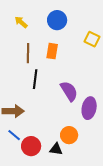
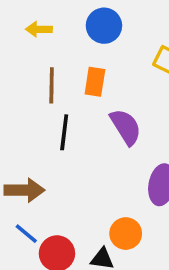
yellow arrow: (21, 22) -> (39, 29), turned -40
purple semicircle: (69, 91) -> (126, 127), moved

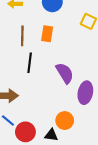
purple semicircle: (126, 127) -> (65, 73), moved

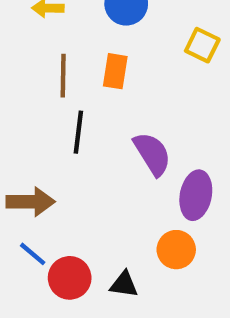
orange circle: (65, 121) -> (176, 250), moved

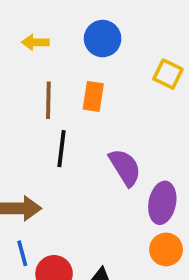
orange circle: (176, 250) -> (166, 249), moved
blue line: (33, 254) -> (22, 253), turned 35

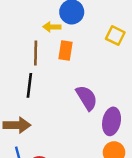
yellow arrow: (35, 42) -> (52, 27), moved
black line: (61, 149) -> (29, 85), moved

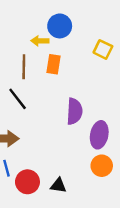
black line: (29, 85) -> (18, 99), turned -45
purple semicircle: (87, 98) -> (74, 111), turned 35

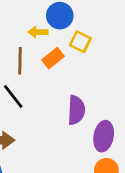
yellow square: (103, 49) -> (80, 42), moved
orange rectangle: (53, 64) -> (53, 58), turned 42

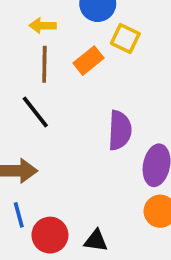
yellow arrow: (38, 32) -> (43, 26), moved

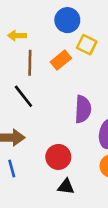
yellow arrow: (43, 26) -> (17, 36), moved
red circle: (50, 235) -> (58, 157), moved

